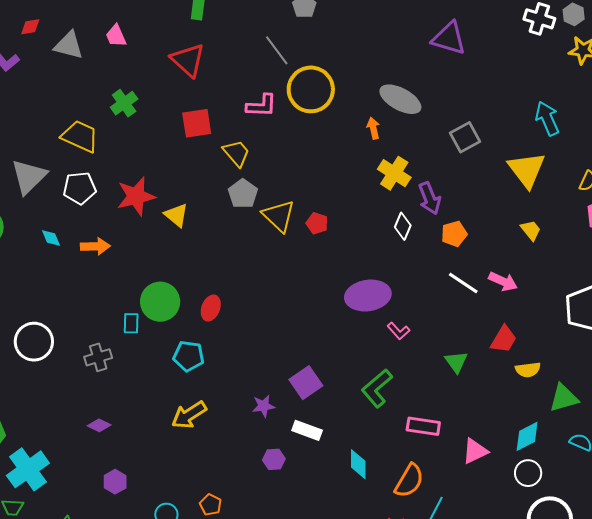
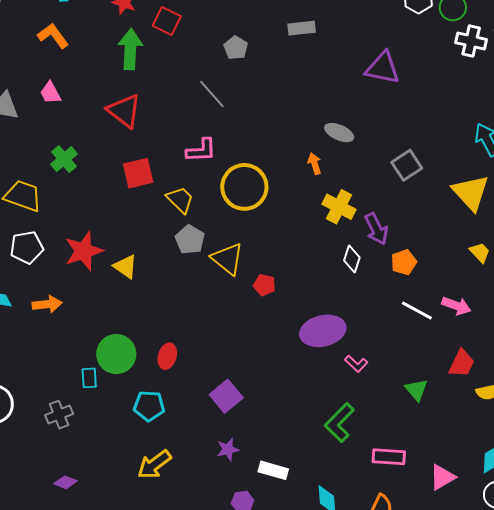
yellow circle: (311, 89) -> (244, 187), moved
gray ellipse: (400, 99) -> (339, 133), size x0.7
red pentagon: (317, 223) -> (264, 285), moved
purple square: (306, 383) -> (226, 396), moved

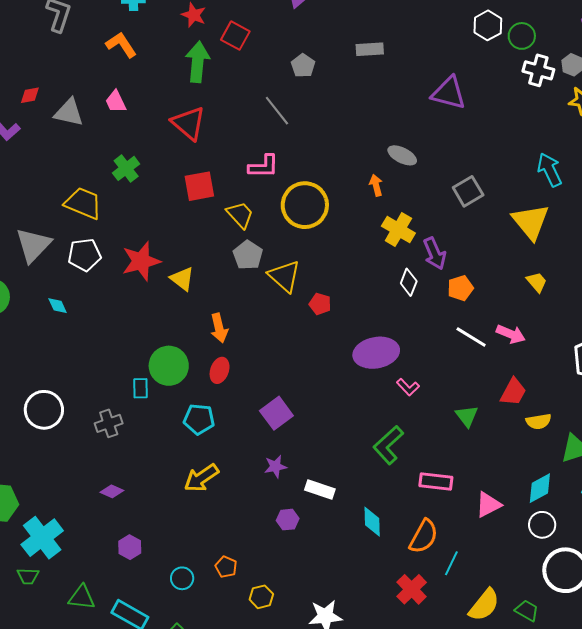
orange arrow: (47, 304) -> (219, 328), moved, turned 80

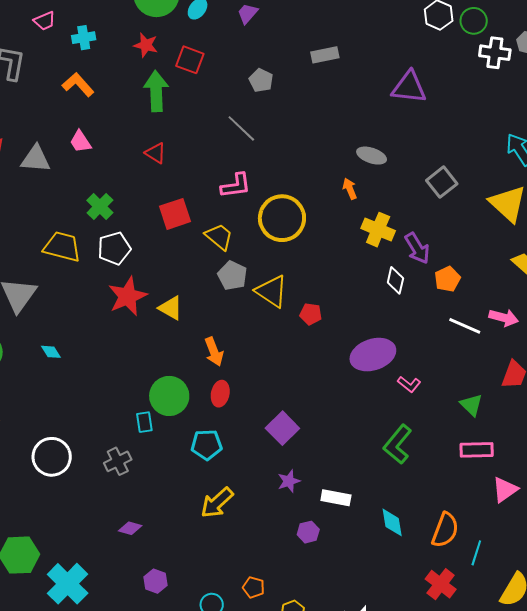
red triangle: (189, 123) -> (156, 153), size x0.6
white pentagon: (84, 255) -> (114, 248), moved
pink rectangle: (436, 482) -> (477, 450), moved

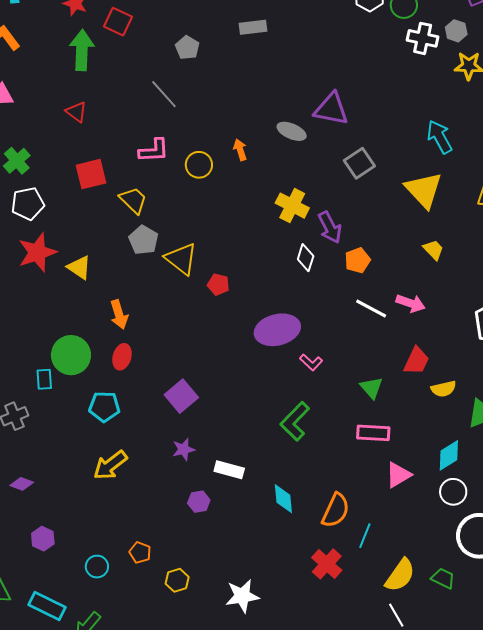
purple triangle: (409, 87) -> (331, 109), moved
orange arrow: (350, 189) -> (240, 150), moved
yellow circle: (282, 218) -> (199, 165), moved, size x0.6

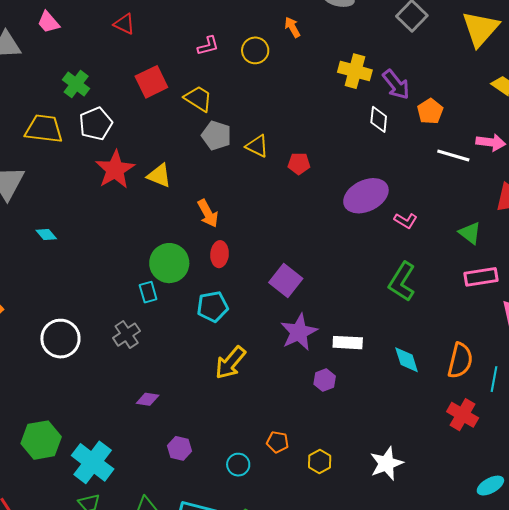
pink L-shape: (154, 151) -> (208, 46), size x0.7
yellow triangle: (424, 190) -> (480, 29), turned 36
yellow triangle: (181, 259) -> (257, 146), size x0.7
purple star: (184, 449) -> (299, 332), size x1.6

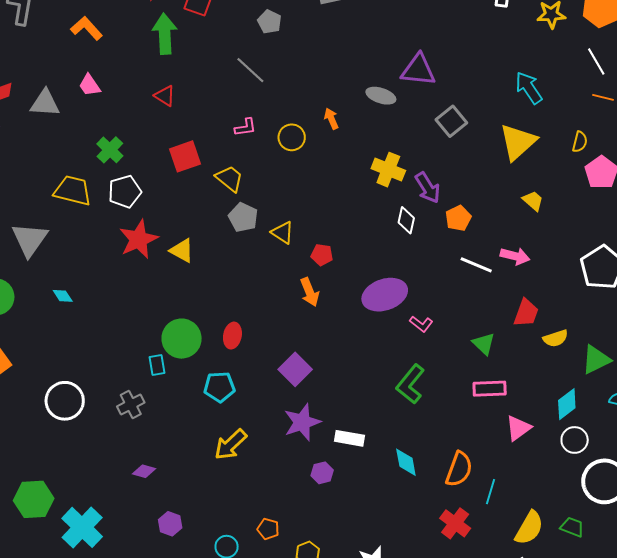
orange arrow: (208, 213) -> (310, 292), moved

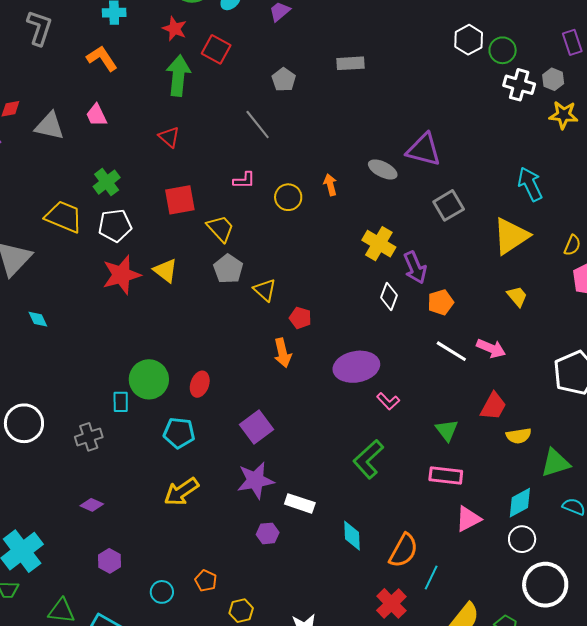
yellow triangle: (182, 250) -> (165, 271), moved

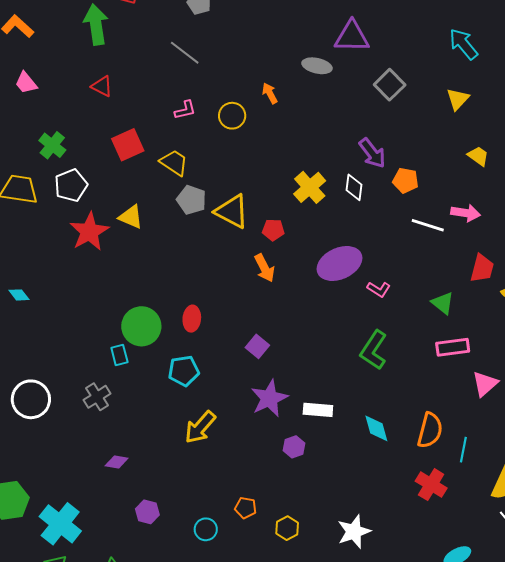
yellow triangle: (511, 236) -> (458, 99), size x0.6
yellow cross: (379, 244) -> (310, 187), moved, turned 32
yellow triangle: (265, 290) -> (232, 211), size x1.5
orange pentagon: (441, 302) -> (406, 180), turned -30
purple square: (257, 427) -> (257, 346), size x0.7

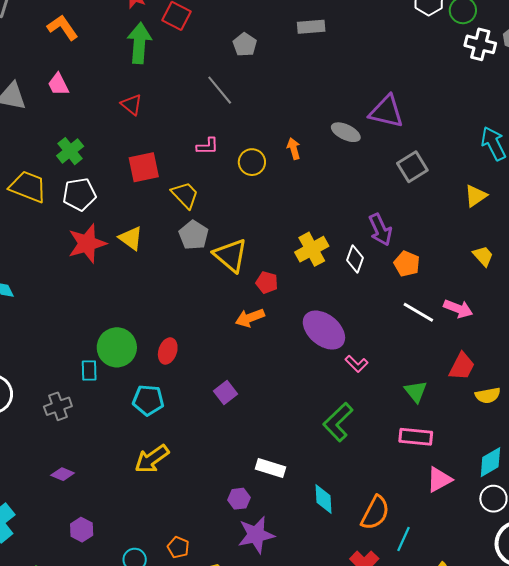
purple ellipse: (340, 263) -> (324, 330), turned 51
orange arrow: (265, 268) -> (250, 318), turned 84
purple star: (269, 398) -> (256, 535), moved

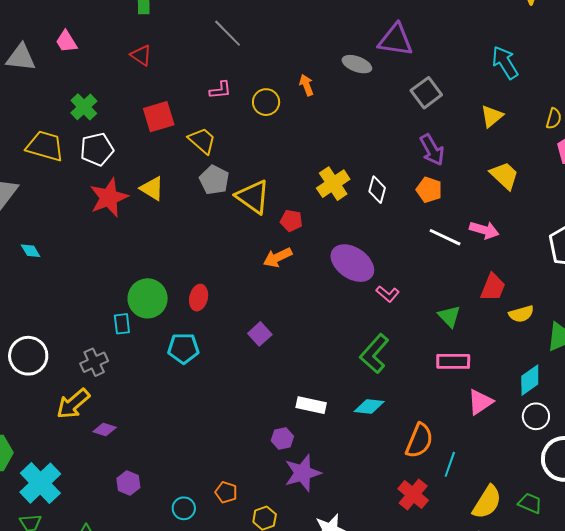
purple arrow: (380, 230) -> (432, 150), moved
yellow trapezoid: (483, 256) -> (504, 175), size x1.4
yellow arrow: (152, 459) -> (73, 404), moved
cyan diamond: (323, 499) -> (369, 406), moved, turned -76

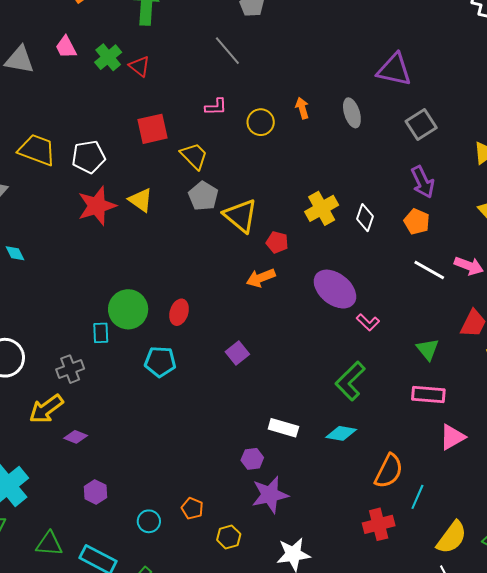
gray ellipse: (357, 64) -> (352, 113), moved, turned 48
green cross: (84, 107) -> (108, 57), moved
red cross: (413, 495) -> (379, 524), turned 32

